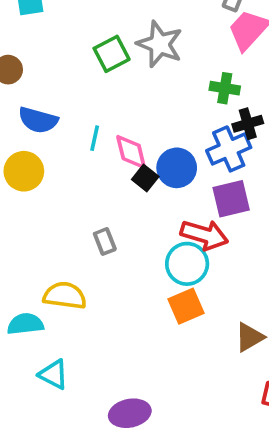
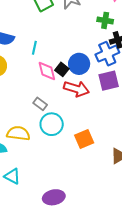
pink diamond: (131, 152) -> (47, 71), moved
red arrow: (204, 235) -> (76, 89), moved
gray rectangle: (105, 241) -> (40, 104), turned -32
cyan circle: (187, 264) -> (52, 124), moved

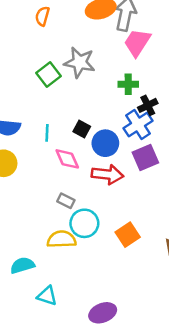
black square: (62, 69) -> (82, 129), moved
yellow semicircle: (18, 133) -> (61, 239), moved

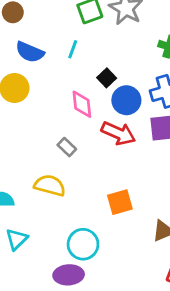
cyan line: (47, 133) -> (73, 49), moved
cyan circle: (84, 223) -> (83, 244), moved
cyan triangle: (47, 296) -> (17, 239), turned 40

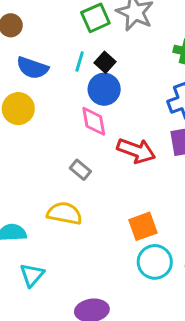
black square: (107, 78) -> (105, 62), moved
blue circle: (126, 100) -> (104, 89), moved
cyan circle: (83, 244) -> (155, 262), moved

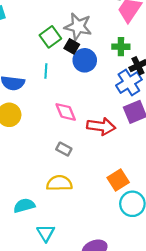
black square: (105, 62) -> (72, 46), moved
blue circle: (104, 89) -> (85, 60), moved

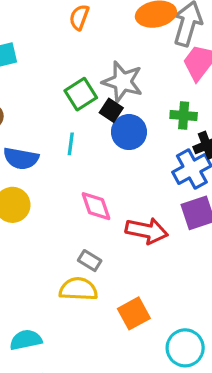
orange square: (118, 180) -> (134, 313), moved
yellow semicircle: (59, 183) -> (78, 289), moved

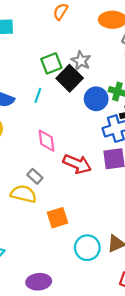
gray star: (123, 82) -> (81, 61), size x0.7
black square: (111, 110) -> (70, 78), size x1.6
blue circle: (129, 132) -> (96, 99), moved

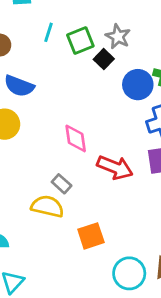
black square: (70, 78) -> (104, 59), size x0.6
cyan line: (38, 95) -> (48, 32), moved

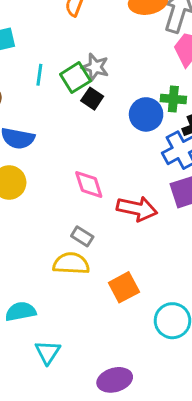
gray star: (118, 36) -> (95, 67), moved
black square: (104, 59) -> (92, 99), moved

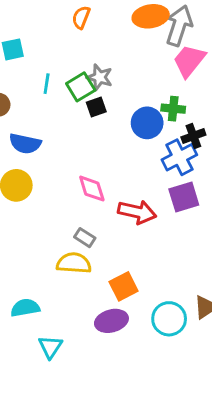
black square: (92, 99) -> (96, 107), turned 36
purple ellipse: (115, 380) -> (111, 321), moved

